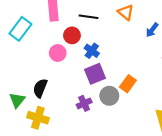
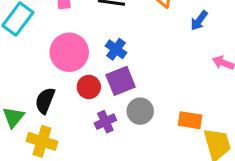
red circle: (72, 35) -> (89, 87), moved
pink circle: (58, 53) -> (69, 52), size x1.6
orange rectangle: (128, 84) -> (190, 120), moved, turned 63

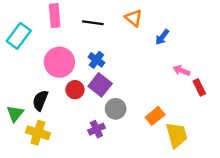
purple square: (121, 81) -> (100, 85), turned -30
orange rectangle: (190, 120) -> (155, 116), turned -48
purple cross: (105, 122) -> (96, 129), moved

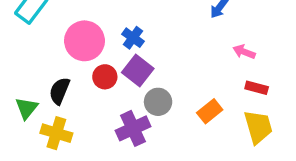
red rectangle: (199, 87) -> (257, 88), moved, turned -49
purple cross: (96, 129) -> (133, 128), size x1.5
yellow trapezoid: (177, 135) -> (258, 127), moved

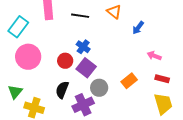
pink circle: (84, 41) -> (28, 57), moved
red circle: (105, 77) -> (65, 61), moved
black semicircle: (59, 91) -> (62, 90), moved
orange rectangle: (210, 111) -> (129, 81), moved

